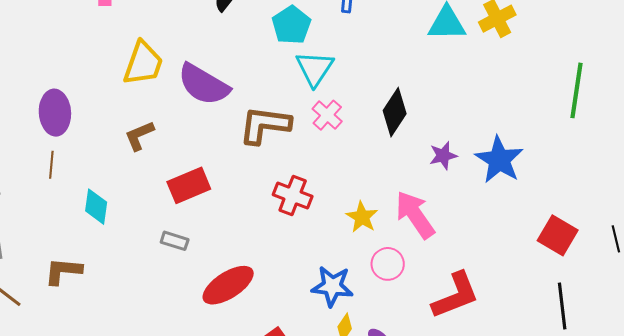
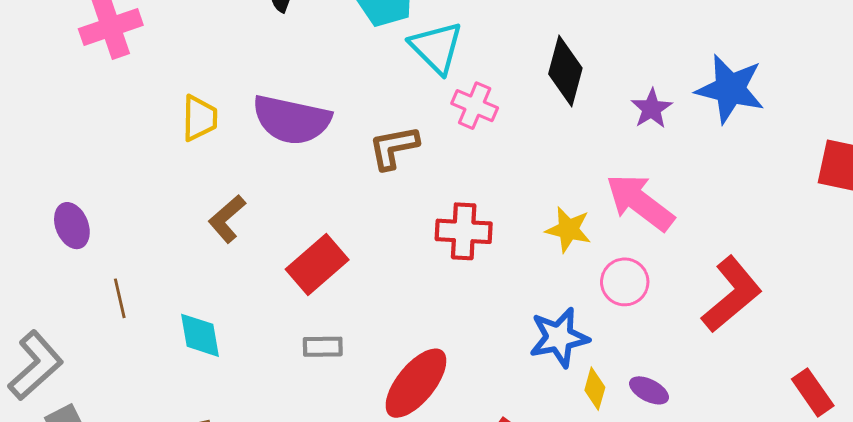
yellow trapezoid: (143, 63) -> (199, 118), size x0.7
purple ellipse: (55, 113) -> (72, 226), moved, size x0.7
brown L-shape: (265, 125) -> (394, 147), size x0.7

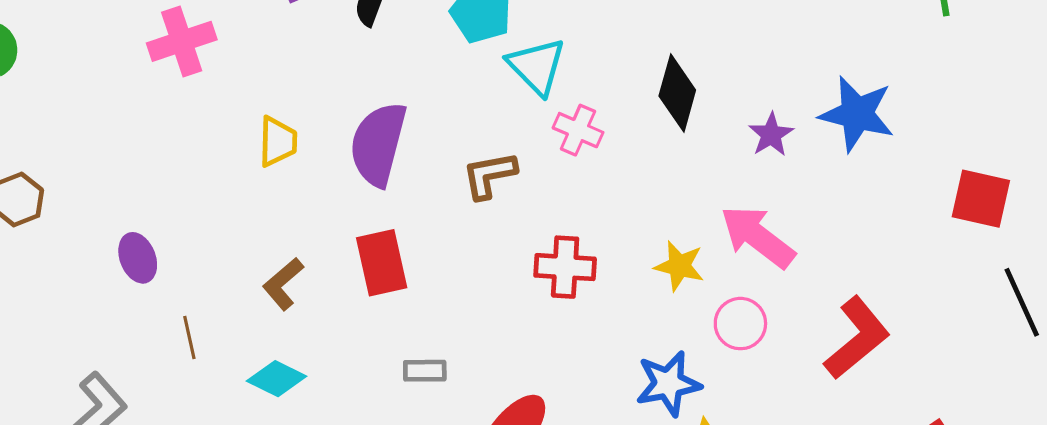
purple semicircle: (292, 120) -> (378, 144), turned 92
brown L-shape: (227, 219) -> (283, 284), moved
red rectangle: (317, 264) -> (382, 263), moved, turned -62
cyan diamond: (200, 335) -> (277, 379), turned -54
gray rectangle: (323, 347) -> (425, 371), moved

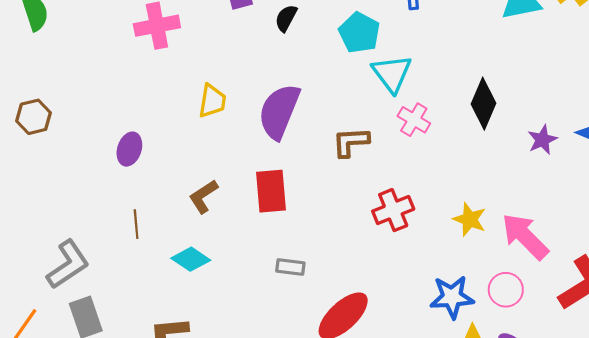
pink arrow: (758, 237) -> (525, 236), moved
purple ellipse: (138, 258) -> (129, 149), moved, turned 32
red cross: (565, 267) -> (393, 210), turned -33
pink circle: (740, 324) -> (506, 290), moved

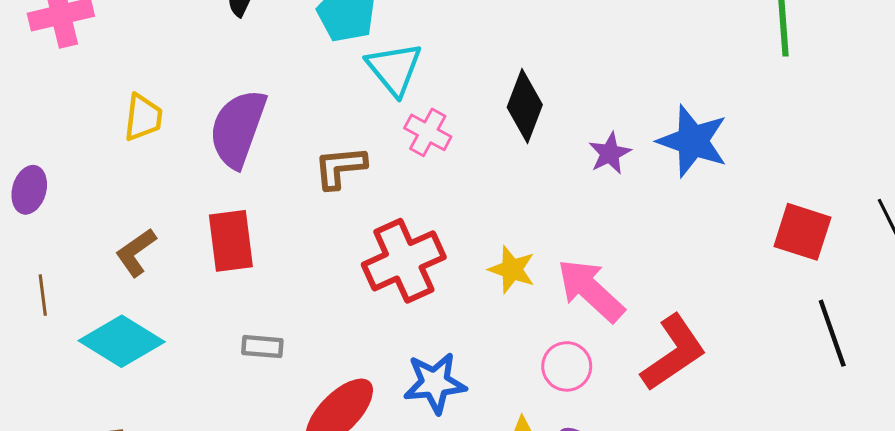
red cross: (393, 210) -> (404, 261), size x1.4
cyan diamond: (191, 259) -> (122, 341), size x1.5
blue star: (452, 297) -> (435, 383), moved

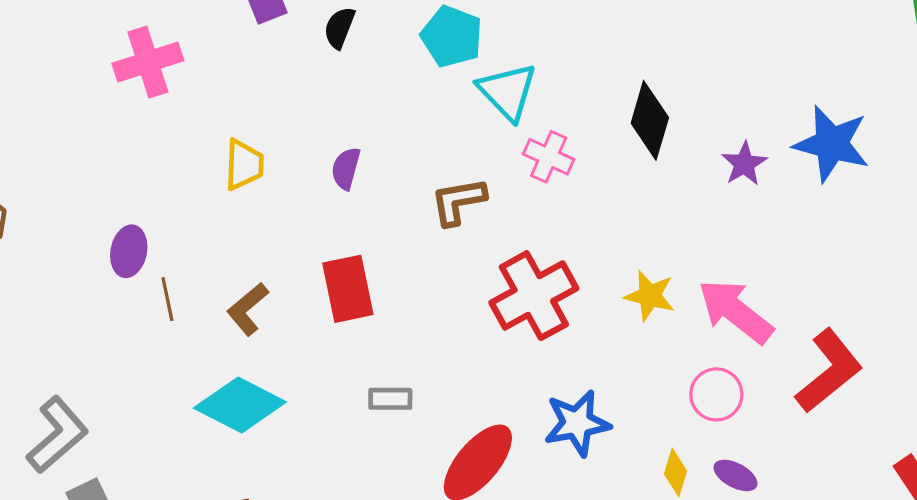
purple semicircle: (238, 128) -> (346, 168), size x0.5
brown line: (43, 295) -> (167, 299), moved

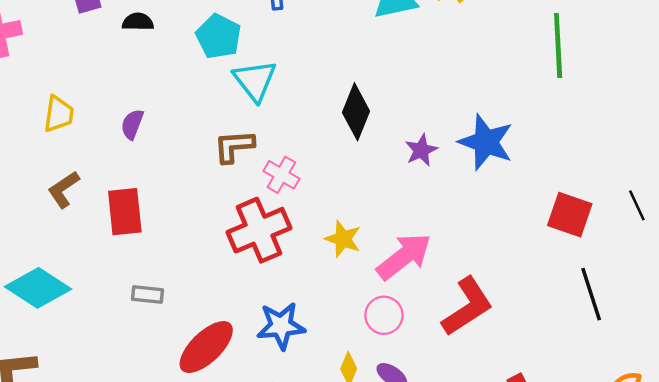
black semicircle: (339, 28) -> (138, 22), turned 64
pink cross: (549, 157) -> (281, 175), moved
brown L-shape: (458, 201) -> (234, 146), moved
brown L-shape: (248, 309) -> (64, 189), moved
pink arrow: (736, 311) -> (404, 256), turned 98

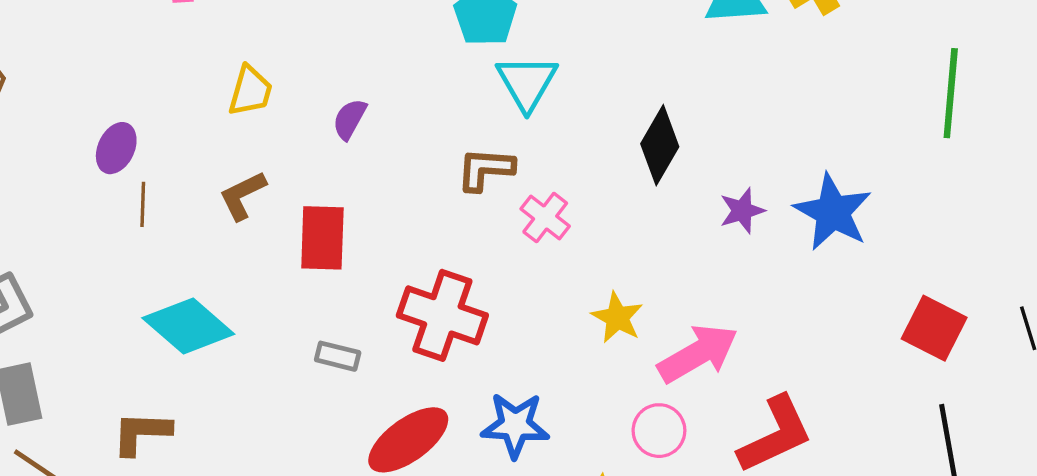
red cross: (259, 230) -> (442, 315), moved, turned 34

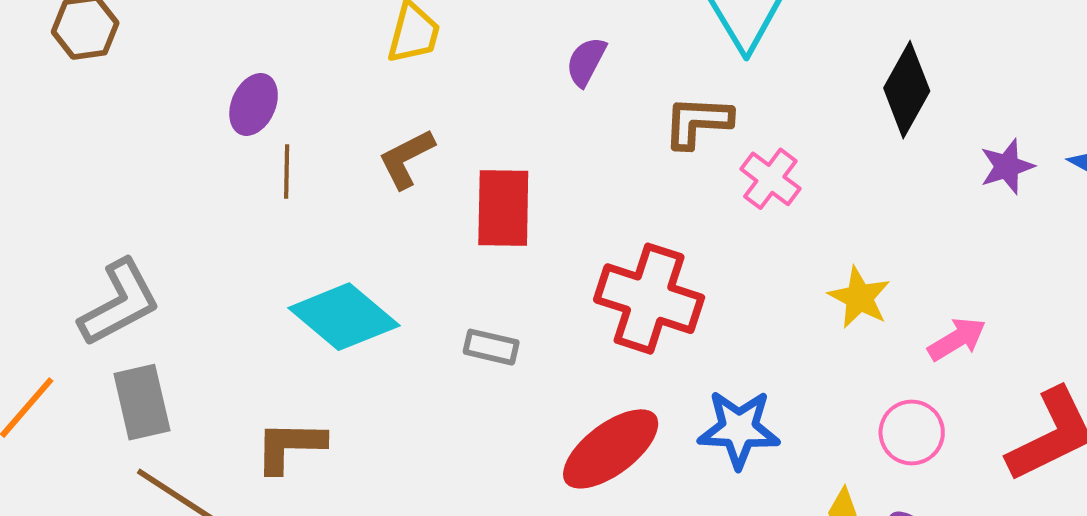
purple semicircle: (350, 119) -> (586, 62), moved
pink arrow: (698, 354) -> (957, 339), size x0.6
gray rectangle: (338, 356) -> (491, 347), moved

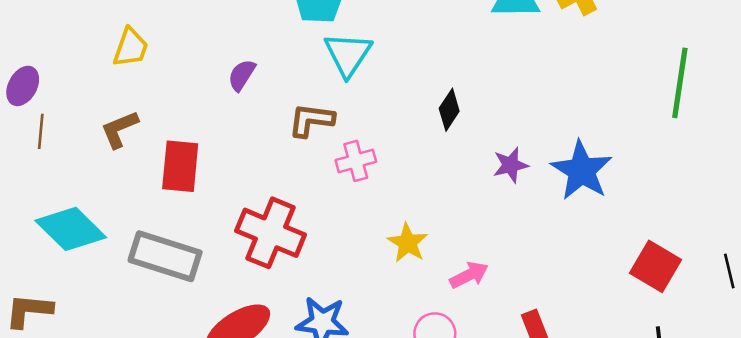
black diamond: (907, 90) -> (449, 110), size x0.7
pink cross: (770, 179) -> (356, 161), turned 33
gray rectangle: (491, 347) -> (165, 256), size x2.0

